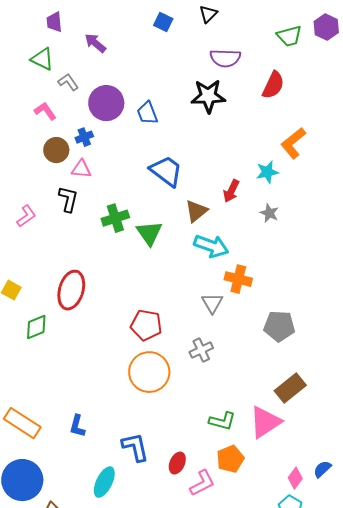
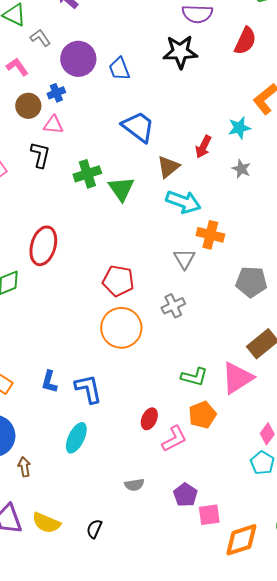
blue L-shape: (135, 447) -> (88, 389), moved

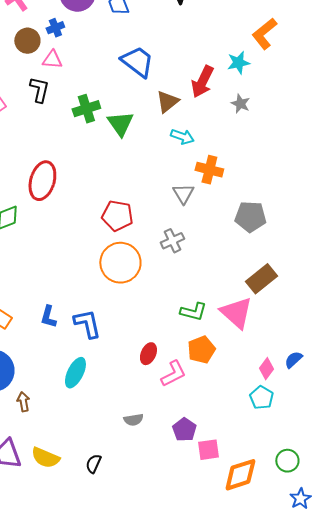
red arrow: (203, 147) -> (202, 82), size x1.4
cyan arrow: (183, 202) -> (182, 137), size x0.7
pink triangle: (237, 378) -> (236, 313), turned -45

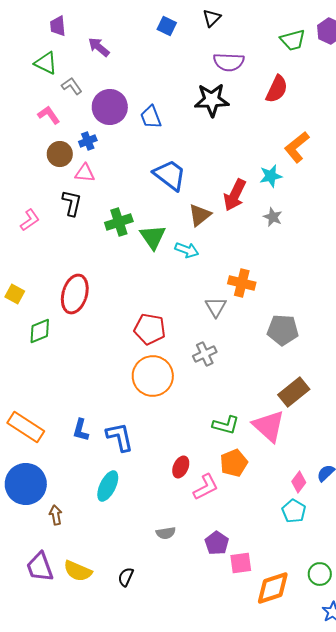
cyan arrow: (182, 137) -> (187, 250), moved

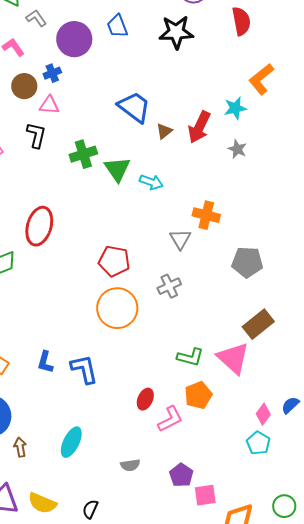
red semicircle: (277, 89) -> (241, 21), turned -36
blue trapezoid: (151, 117) -> (117, 26), moved
brown triangle: (200, 215) -> (164, 131), moved, size x0.7
cyan ellipse: (108, 486) -> (71, 442), moved

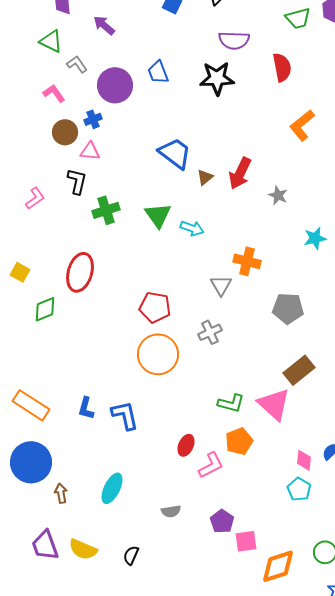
cyan star: (235, 108) -> (315, 238), moved
green cross: (83, 154) -> (106, 210), moved
pink diamond: (263, 414) -> (304, 460), turned -30

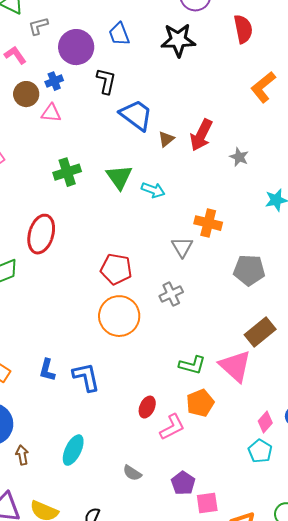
gray L-shape: (77, 64) -> (38, 26), turned -70
black L-shape: (77, 181) -> (106, 81), moved
pink diamond: (304, 460) -> (265, 422), turned 35
gray semicircle: (171, 511) -> (132, 473), turned 42

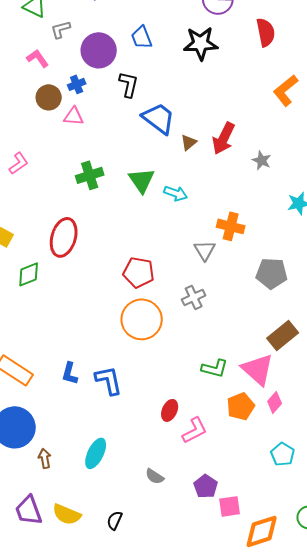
orange pentagon: (200, 403) -> (241, 406), moved
pink diamond: (265, 422) -> (275, 402), moved

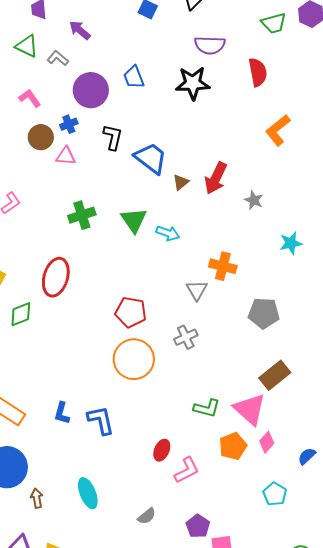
gray L-shape: (61, 29) -> (58, 58), moved, turned 55
black L-shape: (129, 84) -> (113, 137), moved
cyan ellipse: (96, 453) -> (88, 493), turned -48
gray semicircle: (155, 476) -> (147, 516), turned -72

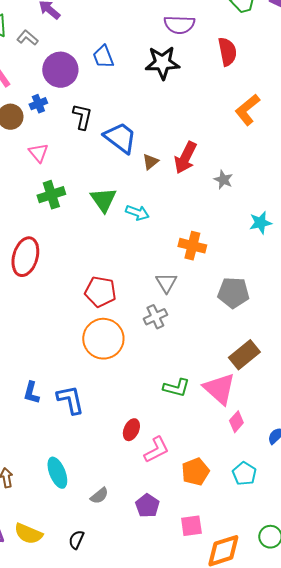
pink triangle: (66, 156) -> (38, 153), moved, turned 45
gray triangle: (197, 290) -> (166, 283), moved
orange pentagon: (233, 446) -> (195, 472), moved
gray semicircle: (147, 516) -> (99, 496), moved
purple pentagon: (198, 526) -> (147, 506), moved

